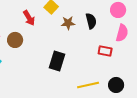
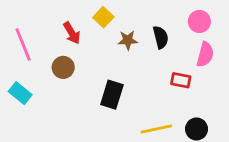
brown circle: (15, 40) -> (63, 67), moved

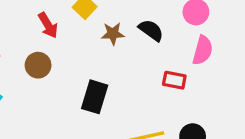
black semicircle: (161, 37) -> (151, 30), turned -40

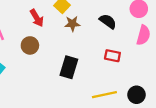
brown star: (113, 34) -> (72, 24), moved
red rectangle: (174, 80) -> (112, 56), moved

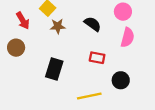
black circle: (137, 95) -> (121, 80), moved

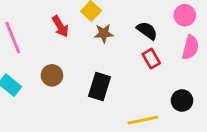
brown circle: (16, 48) -> (52, 75), moved
red rectangle: (97, 58) -> (151, 59), moved, turned 49

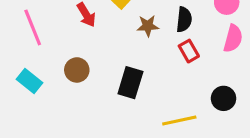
black semicircle: (147, 31) -> (184, 20), turned 60
brown star: (104, 33) -> (148, 26), moved

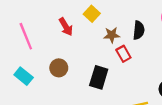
red rectangle: (189, 51) -> (123, 54), moved

